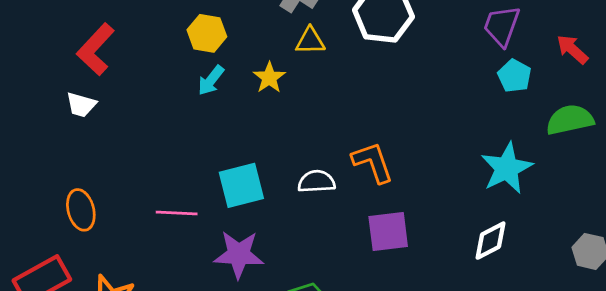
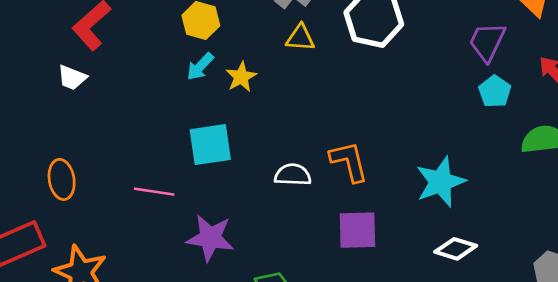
yellow star: (269, 78) -> (241, 77), moved
cyan star: (507, 168) -> (441, 182), moved
cyan square: (241, 185) -> (210, 145), moved
white diamond: (490, 241) -> (456, 249), turned 39

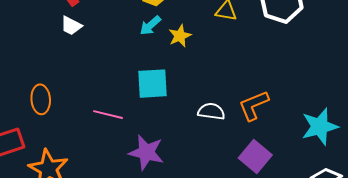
white trapezoid: (72, 78) -> (71, 26), moved
orange L-shape: (349, 161) -> (254, 105), turned -104
purple square: (357, 230) -> (255, 157), turned 36

